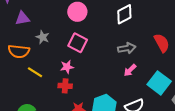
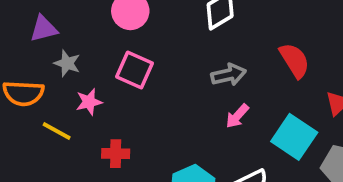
purple triangle: (22, 18) -> (44, 29), moved
pink star: (67, 67) -> (89, 102), moved

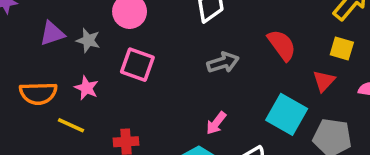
gray star: (67, 63) -> (88, 40), moved
pink star: (89, 102) -> (86, 88), moved, turned -30
pink arrow: (237, 116) -> (216, 123), moved

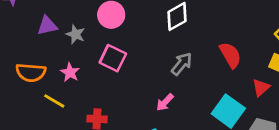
gray arrow: (223, 63) -> (182, 64), turned -40
pink arrow: (216, 123) -> (165, 102), moved

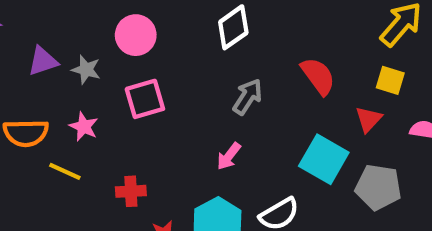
pink square: (113, 58) -> (145, 99), turned -36

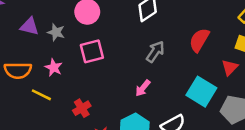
purple triangle: (43, 61) -> (29, 26), turned 30
red semicircle: (318, 76) -> (199, 40), turned -115
red cross: (131, 191) -> (82, 108), turned -30

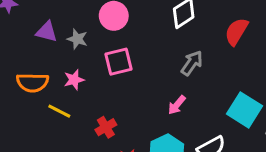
red semicircle: (199, 40) -> (236, 32), moved
pink star: (54, 67) -> (74, 80), turned 30

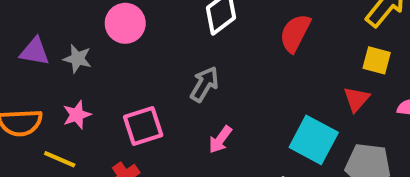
pink square: (118, 62) -> (143, 126), moved
gray arrow: (192, 63) -> (204, 84), moved

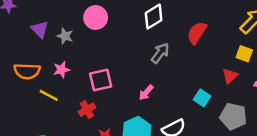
purple triangle: (35, 52) -> (40, 29), turned 30
gray arrow: (204, 84) -> (160, 53), moved
cyan square: (314, 140) -> (202, 98), size x0.6

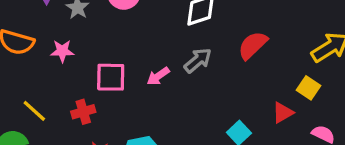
pink arrow: (146, 92) -> (158, 76), moved
yellow line: (49, 95) -> (34, 111), moved

